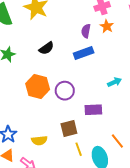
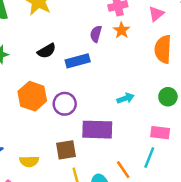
blue rectangle: (84, 53) -> (78, 61), moved
purple rectangle: (93, 110) -> (97, 130), size x1.4

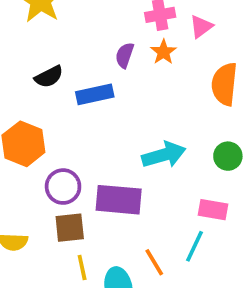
pink triangle: (156, 14) -> (201, 27), moved
cyan arrow: (125, 98) -> (164, 155), size x1.6
purple circle: (65, 104) -> (63, 187), moved

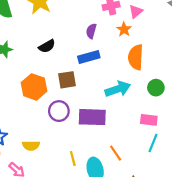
orange star: (164, 52) -> (124, 29), moved
orange semicircle: (224, 84) -> (136, 57), moved
blue rectangle: (95, 94) -> (89, 57), moved
brown square: (70, 228) -> (67, 80), moved
cyan line: (195, 246) -> (153, 143), moved

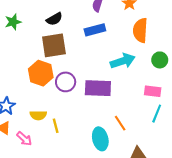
brown square: (67, 80) -> (54, 45), moved, size x1.4
orange hexagon: (34, 87) -> (41, 73), moved
yellow line: (73, 159) -> (56, 126), moved

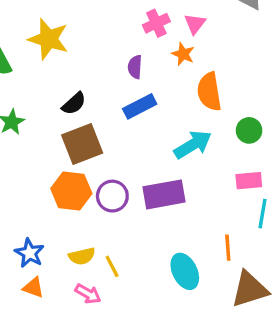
orange line: (120, 123) -> (228, 248), moved, turned 42
pink arrow: (24, 139) -> (88, 294), moved

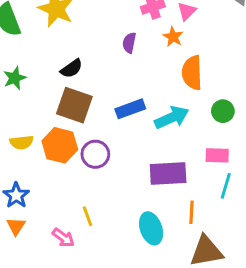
blue rectangle: (140, 106) -> (130, 109), moved
brown square: (82, 144) -> (74, 105), turned 33
purple rectangle: (164, 194) -> (168, 173), moved
yellow semicircle: (82, 256) -> (22, 142), moved
orange triangle: (33, 288) -> (16, 226), turned 36

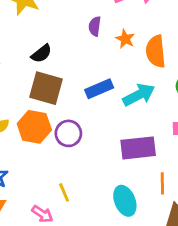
orange star: (173, 37) -> (125, 39), moved

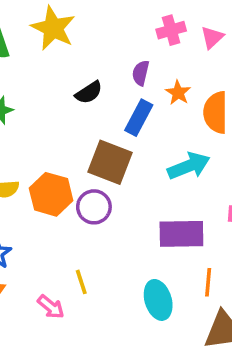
black semicircle: (41, 54) -> (89, 93), moved
brown square: (46, 88) -> (110, 162), moved
blue rectangle: (99, 89) -> (139, 118), moved, turned -44

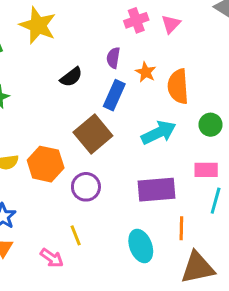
brown square: (110, 162) -> (93, 134), turned 33
purple circle: (94, 207) -> (86, 187), moved

